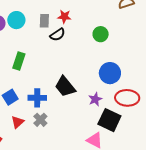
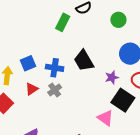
green circle: (101, 34) -> (118, 20), moved
green rectangle: (19, 61) -> (63, 22), moved

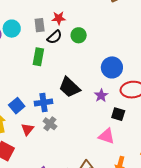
green circle: (118, 20) -> (79, 35), moved
black square: (123, 100) -> (118, 114), size x0.6

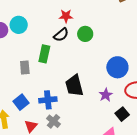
gray rectangle: (40, 25) -> (25, 67), moved
black trapezoid: (69, 87) -> (74, 86), turned 30
black square: (118, 114) -> (122, 114), turned 32

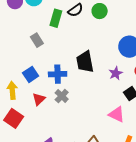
green rectangle: (44, 54) -> (56, 18), moved
gray rectangle: (25, 67) -> (37, 40), turned -32

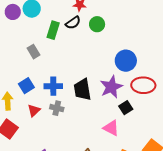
black trapezoid: (85, 62) -> (82, 90), moved
purple star: (116, 73) -> (111, 87), size x1.6
gray cross: (62, 96) -> (57, 108), turned -32

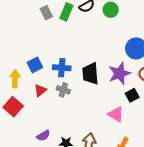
gray rectangle: (34, 52) -> (46, 13), moved

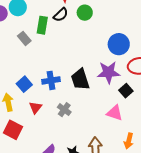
gray rectangle: (46, 13) -> (24, 38), moved
purple star: (120, 73) -> (108, 72), turned 30
gray cross: (63, 90) -> (64, 110), moved, turned 32

